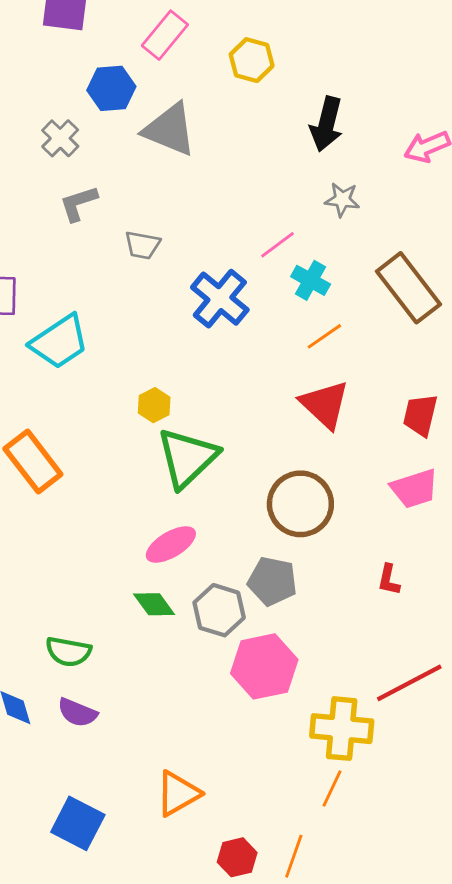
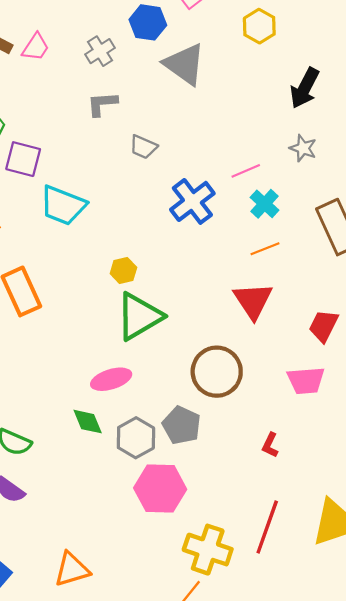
cyan trapezoid: (59, 342) -> (63, 205), turned 42
red line: (409, 683) -> (267, 527), turned -56

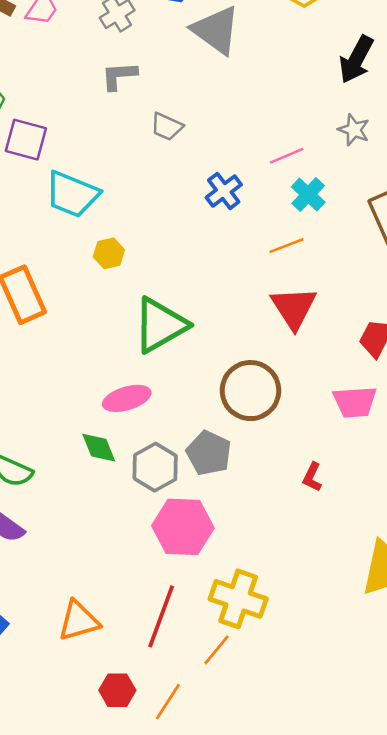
blue cross: (192, 201) -> (224, 191), size x0.7
orange line: (265, 249) -> (287, 246), moved
yellow hexagon: (123, 271) -> (109, 253), moved
red line: (267, 527) -> (161, 616), moved

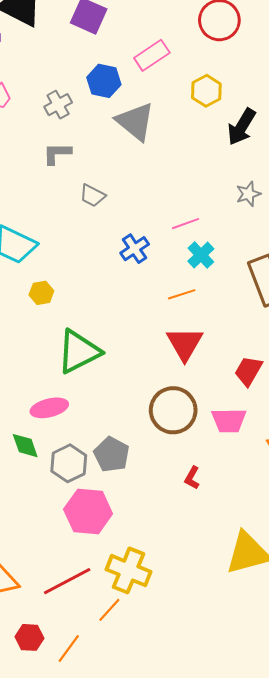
black arrow: (356, 59) -> (242, 127), moved
gray star: (354, 130) -> (248, 194), moved, turned 30
brown circle: (250, 391) -> (173, 410), moved
red line: (161, 616) -> (67, 581), turned 39

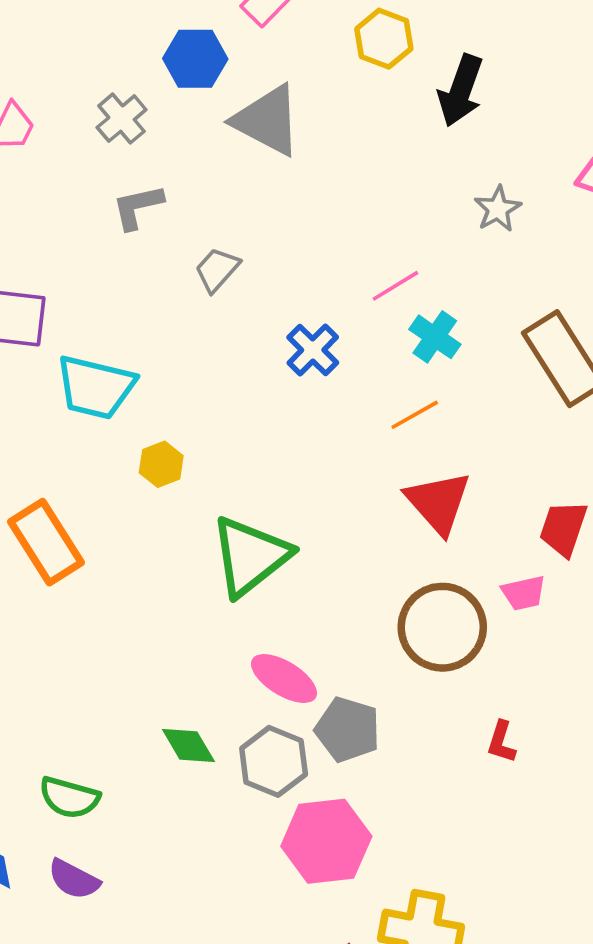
gray trapezoid: (92, 196) -> (217, 270), turned 116
pink ellipse: (49, 408) -> (284, 679), moved, turned 57
pink trapezoid: (229, 420) -> (524, 593), moved, size x0.7

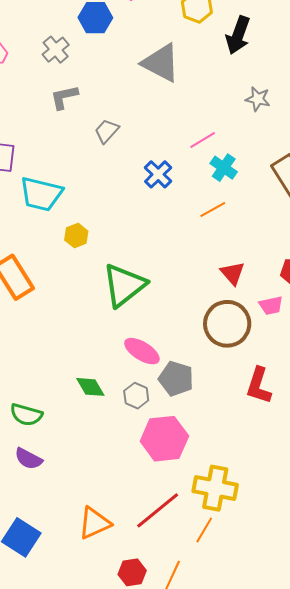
gray triangle: (267, 120) -> (161, 63), moved
gray star: (498, 209) -> (258, 99), turned -30
red triangle: (438, 503) -> (232, 273), moved, size x0.7
red L-shape: (501, 742) -> (259, 386), size x1.6
gray hexagon: (274, 761) -> (136, 396), size x0.7

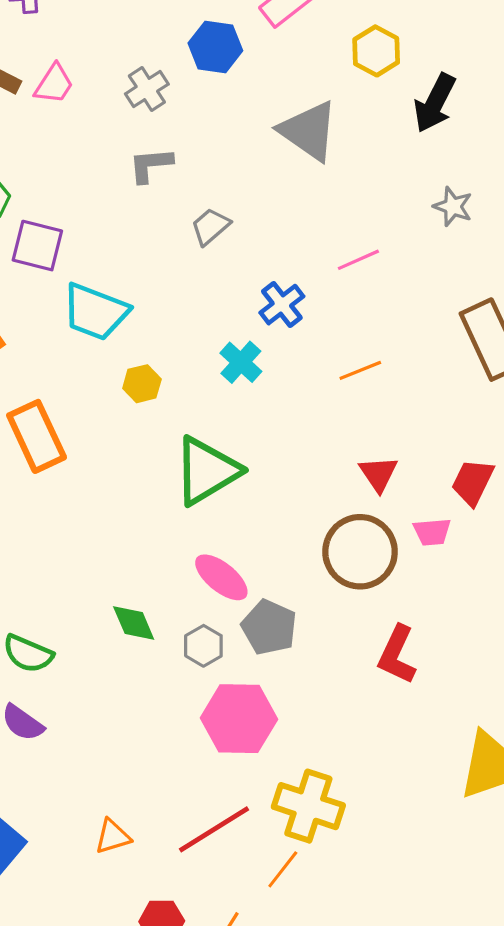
cyan cross: (224, 168) -> (241, 362), moved
orange triangle: (94, 523) -> (113, 836), size x0.7

